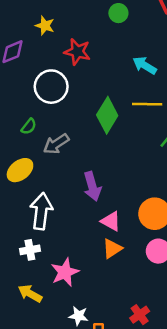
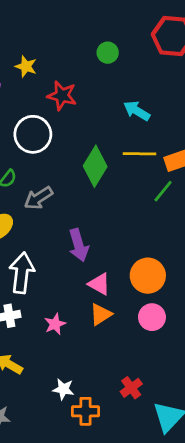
pink star: (65, 272) -> (55, 324), moved, size x0.7

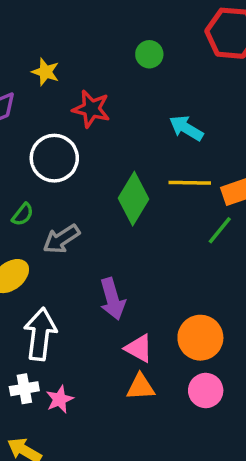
orange triangle: (101, 314) -> (141, 387), turned 30
pink star: (55, 324) -> (60, 399), moved

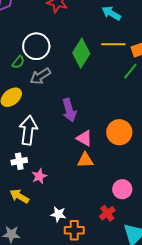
white circle: (54, 158) -> (36, 46), moved
pink circle: (206, 390) -> (122, 189), moved
pink star: (60, 399) -> (39, 176), moved

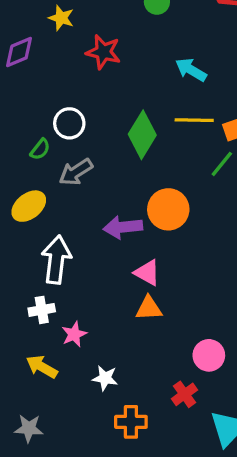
white circle: (36, 46) -> (69, 123), size x0.7
purple arrow: (69, 110) -> (123, 227), turned 100
orange circle: (119, 132) -> (168, 209), moved
white star: (58, 214) -> (105, 378), moved

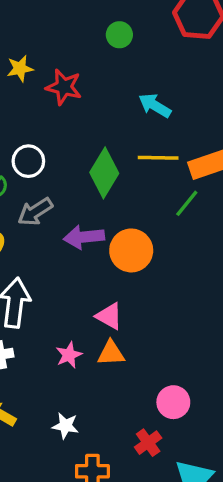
yellow star: (61, 18) -> (20, 68), moved, turned -30
purple arrow: (123, 227) -> (84, 237), moved
pink star: (74, 334) -> (69, 355), moved

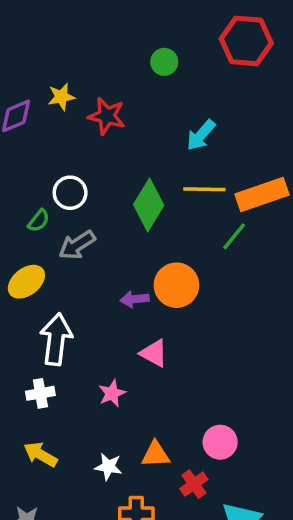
cyan arrow: (155, 106) -> (201, 135), turned -80
purple arrow: (84, 237) -> (135, 299), moved, size x0.7
orange triangle: (111, 353) -> (156, 454), moved

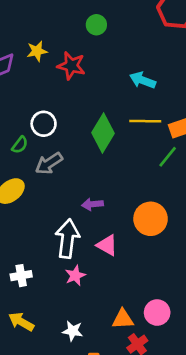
green circle: (164, 62) -> (96, 25), moved
cyan arrow: (201, 135) -> (143, 80), turned 70
orange circle: (176, 285) -> (151, 219), moved
white arrow: (56, 339) -> (67, 239), moved
orange triangle: (156, 454) -> (123, 319), moved

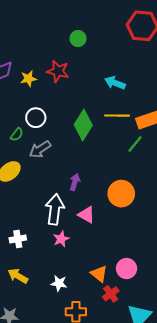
yellow star: (37, 51) -> (28, 79), moved
purple arrow: (92, 204) -> (75, 182), turned 112
orange triangle: (123, 319) -> (99, 274), turned 42

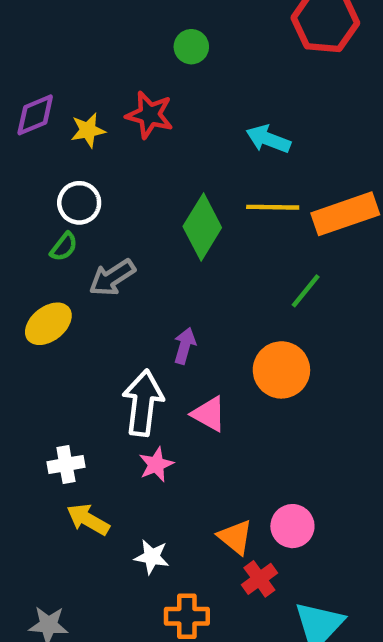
white circle: (36, 118) -> (79, 203), moved
green line: (135, 144) -> (306, 291), moved
yellow arrow: (18, 276) -> (88, 519), moved

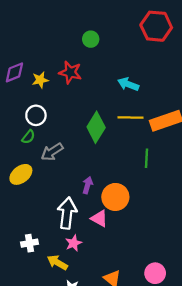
green line: (306, 291) -> (147, 158), turned -36
orange circle: (281, 370) -> (115, 197), moved
yellow arrow: (88, 519) -> (57, 262), moved
pink circle: (292, 526) -> (155, 273), moved

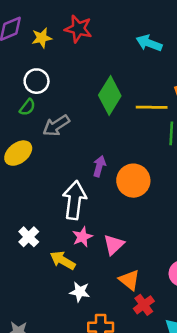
yellow line: (130, 118) -> (152, 107), moved
pink triangle: (99, 218) -> (114, 245), moved, turned 48
white cross: (29, 243) -> (29, 237), turned -35

